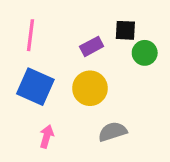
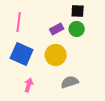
black square: (125, 30) -> (78, 11), moved
green circle: (145, 53) -> (77, 29), moved

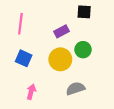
green circle: (77, 29) -> (83, 50), moved
blue square: (22, 54) -> (24, 58), size x0.7

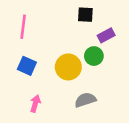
black square: (84, 12) -> (85, 15), moved
purple rectangle: (61, 31) -> (106, 35), moved

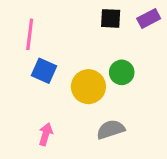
purple rectangle: (106, 35) -> (149, 18), moved
blue square: (27, 66) -> (44, 71), moved

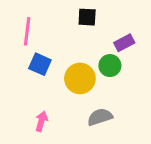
black square: (111, 18) -> (87, 17), moved
purple rectangle: (149, 18) -> (124, 43), moved

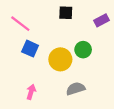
pink line: (27, 31) -> (20, 24), turned -60
purple rectangle: (124, 43) -> (102, 20), moved

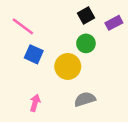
black square: (66, 13) -> (86, 15), moved, turned -32
green circle: (83, 50) -> (86, 43), moved

